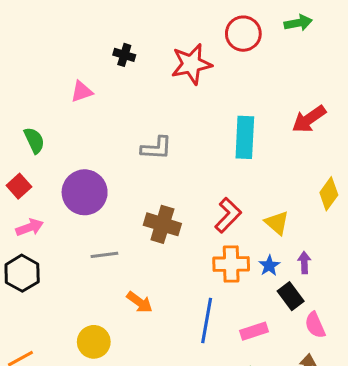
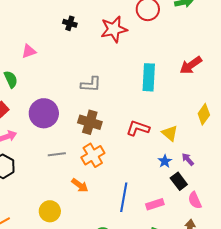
pink triangle: (82, 92) -> (29, 51), moved
red L-shape: (228, 215) -> (138, 128), turned -115
brown cross: (162, 224) -> (90, 122), moved
purple arrow: (304, 262) -> (188, 159), turned -40
orange cross: (231, 264) -> (93, 155), moved, turned -30

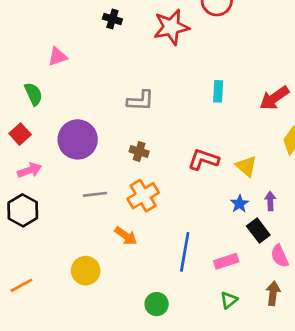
red arrow: (191, 65) -> (274, 98), moved
cyan rectangle: (149, 77) -> (218, 91), size x0.6
brown cross: (90, 122) -> (139, 152), size x0.6
purple arrow: (188, 159) -> (270, 201), turned 40

